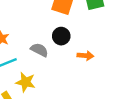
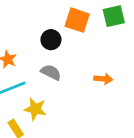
black circle: (61, 36) -> (51, 40), moved

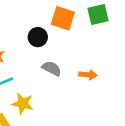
gray semicircle: (51, 72) -> (52, 68), moved

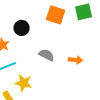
black circle: (38, 37) -> (22, 28), moved

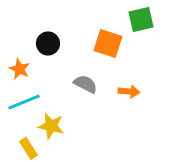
orange square: (56, 15) -> (108, 43), moved

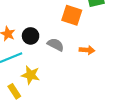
black circle: (48, 43) -> (31, 36), moved

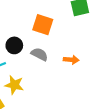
orange square: (72, 15) -> (43, 25), moved

